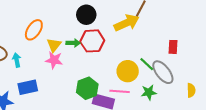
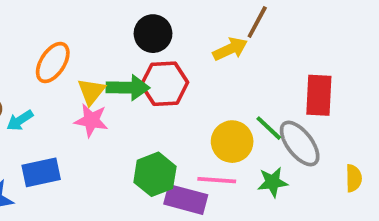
yellow arrow: (127, 23) -> (230, 49), size x0.7
green arrow: (73, 43) -> (128, 88), size x1.5
red rectangle: (173, 47) -> (319, 95), size x1.5
cyan arrow: (17, 60) -> (20, 120), turned -112

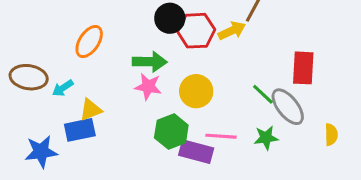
red hexagon: (165, 84) -> (196, 31), moved
yellow triangle: (91, 91) -> (91, 110), moved, turned 30
pink star: (91, 120) -> (148, 87), moved
yellow circle: (232, 142) -> (196, 91), moved

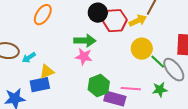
orange ellipse: (89, 42) -> (43, 15), moved
yellow circle: (196, 91) -> (142, 49), moved

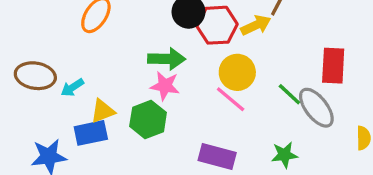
yellow circle: (142, 49) -> (237, 72), moved
green hexagon: (99, 86) -> (148, 119), moved
pink line: (131, 89) -> (231, 99), moved, turned 36
green star: (160, 90) -> (284, 155), moved

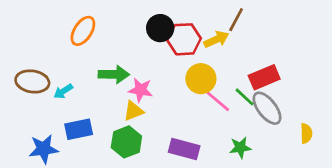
green arrow: (167, 59) -> (114, 74), moved
red rectangle: (333, 66) -> (264, 77), moved, turned 64
pink line: (231, 99) -> (218, 101), moved
yellow triangle: (103, 111) -> (133, 111), moved
green hexagon: (148, 119) -> (126, 142), moved

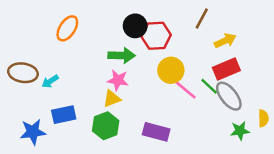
yellow arrow: (216, 39) -> (225, 41), moved
green arrow: (114, 74) -> (122, 55), moved
green star: (240, 148) -> (240, 131), moved

